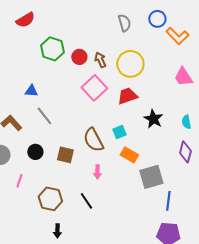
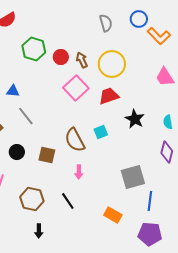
orange rectangle: (129, 155) -> (113, 215), moved

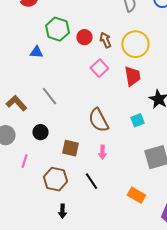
pink square: (76, 88) -> (99, 68), size x0.7
blue triangle: (13, 91) -> (36, 52), moved
red trapezoid: (109, 96) -> (132, 76), turned 100
cyan square: (101, 132) -> (137, 120), moved
brown square: (47, 155) -> (70, 148), moved

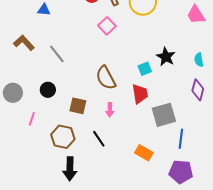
red trapezoid: (132, 76) -> (140, 94), moved
brown L-shape: (16, 103) -> (24, 43), moved
cyan square: (137, 120) -> (145, 69), moved
black arrow: (62, 211) -> (70, 169), size x1.6

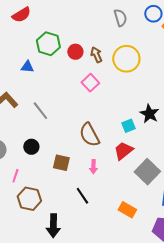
red trapezoid: (140, 94) -> (123, 151), turned -120
gray square: (164, 115) -> (147, 172), turned -30
brown hexagon: (63, 137) -> (29, 199), moved

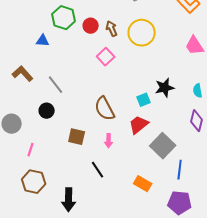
black star: (149, 114) -> (165, 88), turned 30
black circle: (31, 147) -> (47, 111), moved
brown hexagon: (29, 199) -> (34, 182), moved

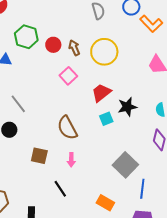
red trapezoid: (139, 125) -> (101, 93), moved

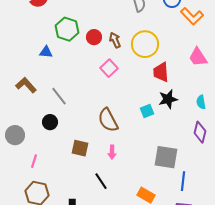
red trapezoid: (101, 93) -> (161, 72), moved, turned -55
gray square: (125, 165) -> (166, 157), turned -35

